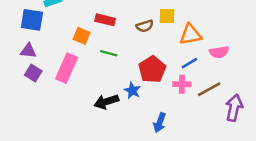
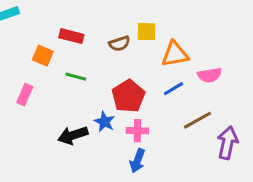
pink rectangle: (67, 68) -> (25, 95), size x0.6
pink cross: (182, 84) -> (137, 131), moved

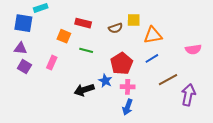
pink semicircle: (210, 75) -> (193, 49), moved

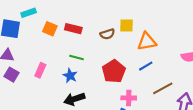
orange square: (64, 36) -> (50, 29), moved
blue star: (105, 81) -> (70, 76), moved
pink cross: (128, 87) -> (129, 98), moved

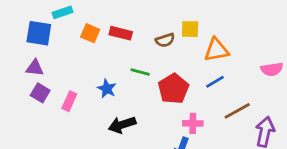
green line: (77, 57) -> (140, 72), moved
pink rectangle: (40, 70) -> (69, 101), moved
blue star: (70, 76) -> (107, 89), moved

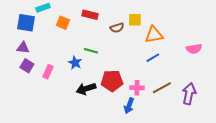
red rectangle: (121, 33) -> (90, 15), moved
green line: (140, 72) -> (91, 51), moved
red pentagon: (173, 89) -> (112, 81), moved, turned 30
brown line: (237, 111) -> (162, 88), moved

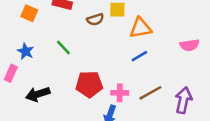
green line: (91, 51) -> (63, 48), turned 32
blue star: (75, 63) -> (26, 51), moved
black arrow: (86, 89) -> (38, 94), moved

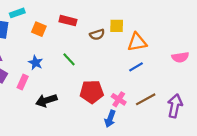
pink cross: (120, 93) -> (119, 99), turned 32

